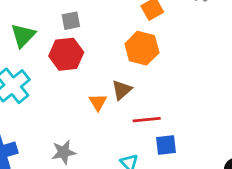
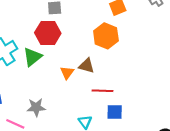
green triangle: (23, 36) -> (32, 57), moved
brown triangle: (122, 90) -> (87, 66), turned 49

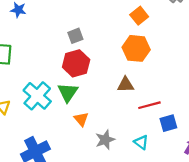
orange triangle: (67, 73) -> (81, 119), moved
gray star: (36, 107) -> (105, 140), moved

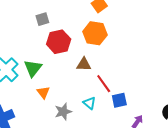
red hexagon: (76, 63) -> (59, 42), moved
red line: (149, 105) -> (104, 84), turned 66
cyan triangle: (141, 142) -> (89, 103), moved

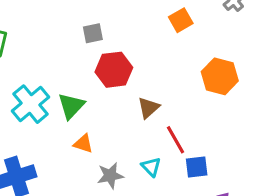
orange hexagon: (95, 33) -> (220, 76), moved
brown triangle: (84, 64) -> (148, 108), turned -49
orange triangle: (43, 92) -> (83, 144), turned -40

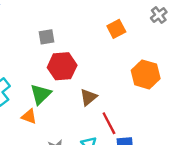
green triangle: (71, 106) -> (41, 94), moved
orange triangle: (83, 144) -> (29, 116), moved

